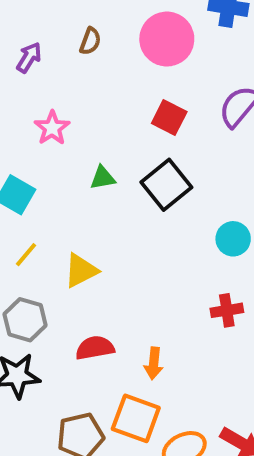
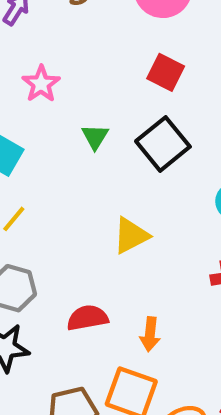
green triangle: (103, 178) -> (95, 137), turned -48
yellow triangle: (81, 271) -> (131, 236), moved

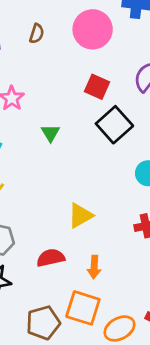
black square: (163, 144) -> (114, 125), moved
yellow triangle: (131, 236) -> (80, 215), moved

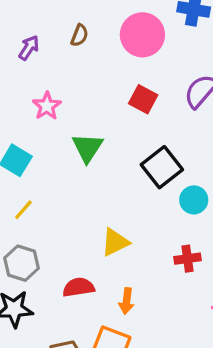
black square: (114, 125) -> (162, 167), moved
green triangle: (50, 133) -> (88, 148), size x1.5

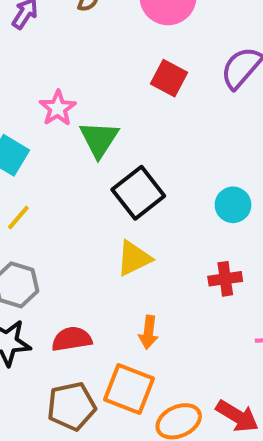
pink star: (47, 106) -> (58, 108), moved
black square: (162, 167) -> (138, 193), moved
red semicircle: (79, 287) -> (72, 339), moved

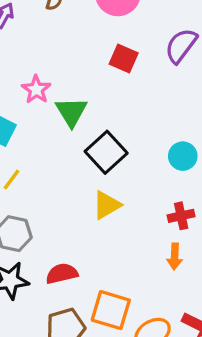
orange arrow: (148, 332) -> (175, 257), moved

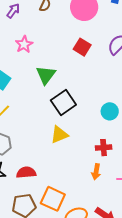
pink star: (36, 89) -> (24, 44), moved

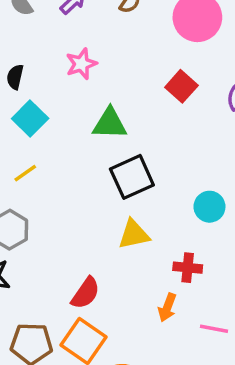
green triangle: (46, 75) -> (110, 124), turned 45
yellow triangle: (59, 135) -> (134, 234), moved
red semicircle: (26, 172) -> (86, 293), moved, turned 120

